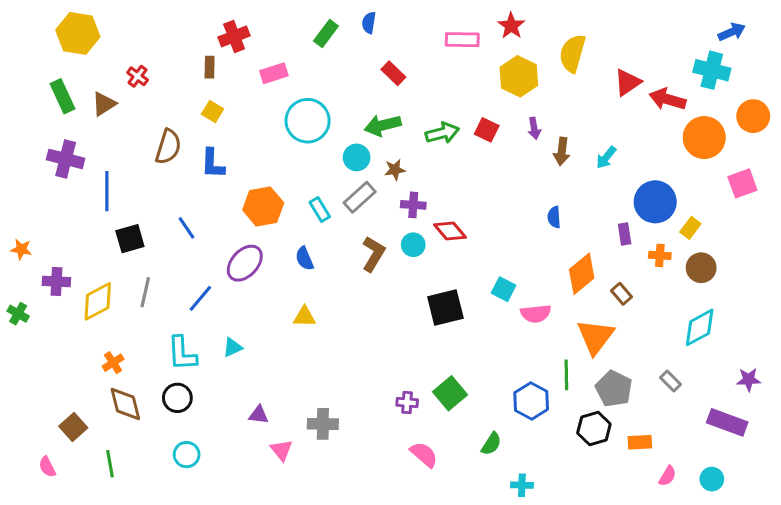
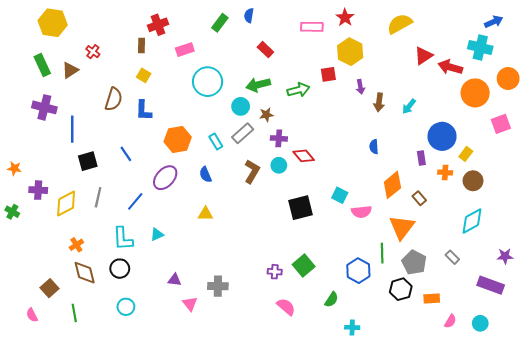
yellow semicircle: (572, 53) -> (400, 24), moved, turned 45
red square: (487, 130) -> (328, 74), moved, turned -35

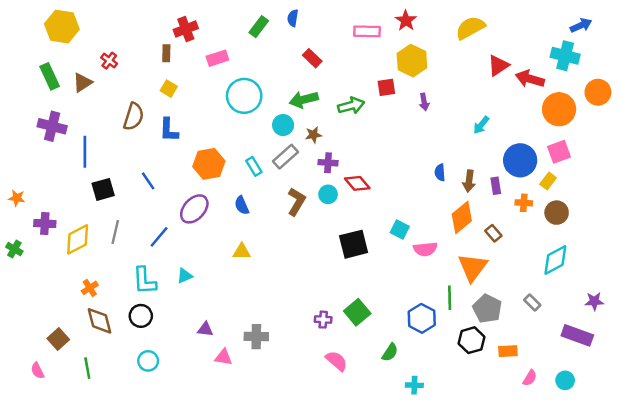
brown arrow: (379, 102) -> (469, 181), moved
pink square: (501, 124) -> (559, 152), moved
pink triangle: (190, 304) -> (223, 357), turned -42

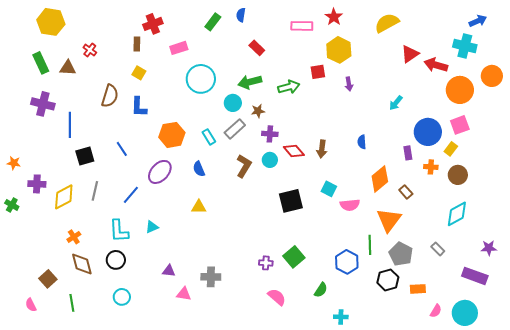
brown triangle: (82, 82) -> (68, 68), turned 36
brown arrow: (469, 181) -> (322, 149), moved
cyan circle: (565, 380) -> (465, 313), size x1.6

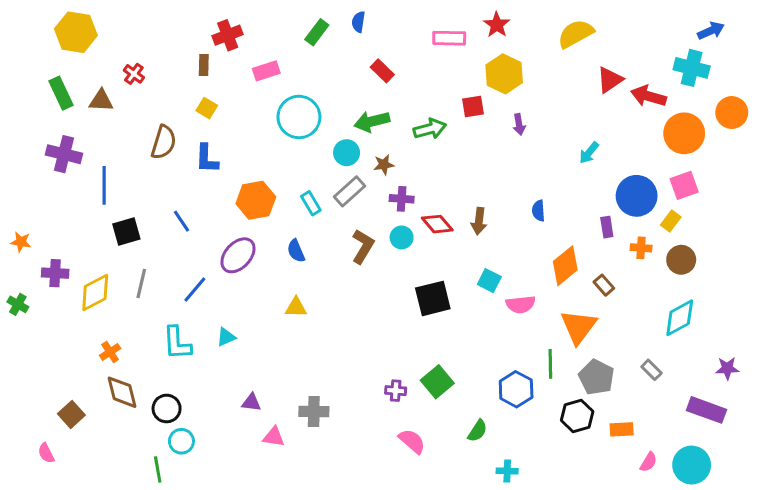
black circle: (116, 260) -> (167, 408), moved
green line: (72, 303) -> (158, 469), moved

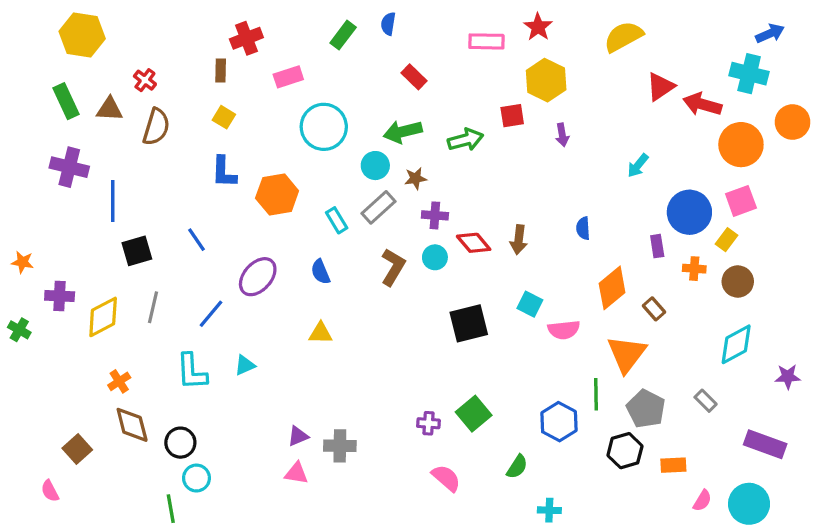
brown semicircle: (164, 142) -> (156, 127), moved
orange hexagon: (256, 200) -> (277, 195), moved
purple star: (727, 368) -> (788, 377), moved
purple triangle: (251, 403) -> (298, 436), moved, turned -30

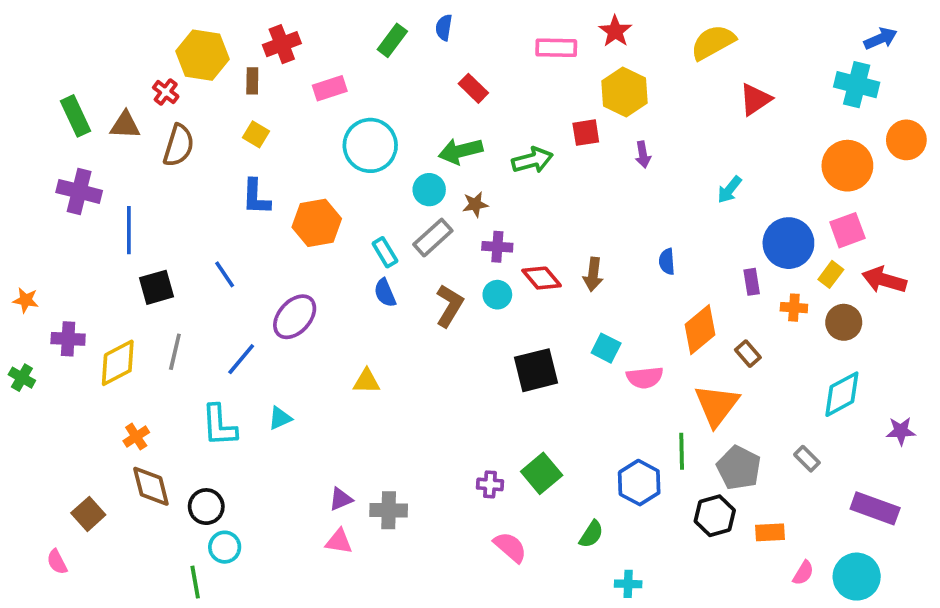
yellow hexagon: (82, 35) -> (203, 55), moved
red arrow: (702, 104) -> (884, 280), moved
blue semicircle: (321, 272) -> (385, 293), moved

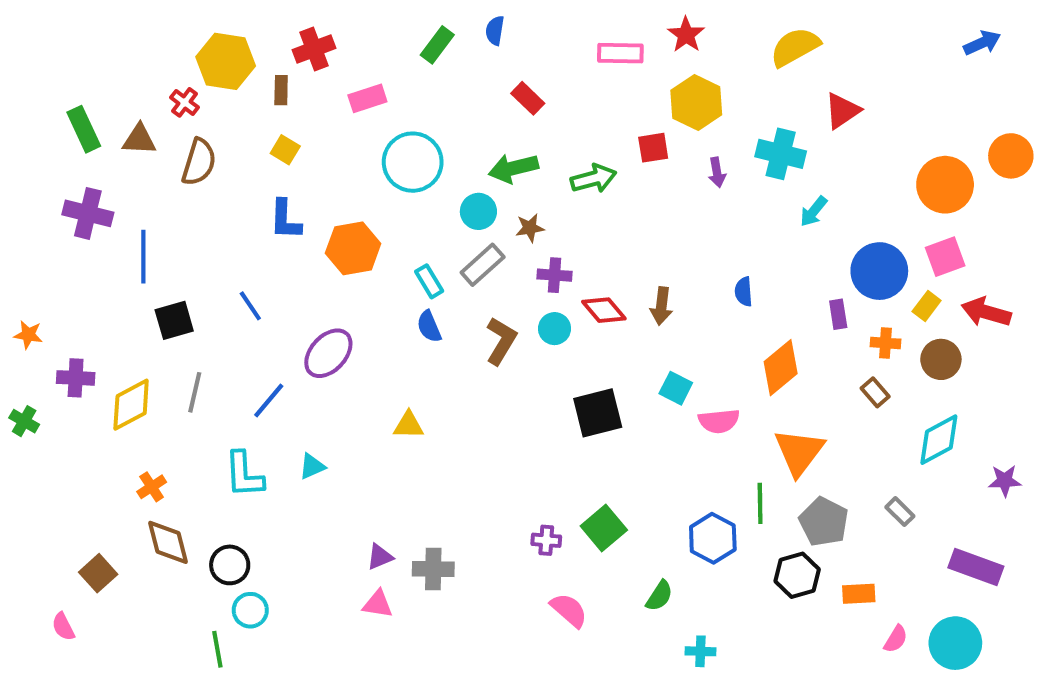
cyan cross: (857, 85) -> (781, 154), moved
brown rectangle: (748, 354) -> (875, 392), moved

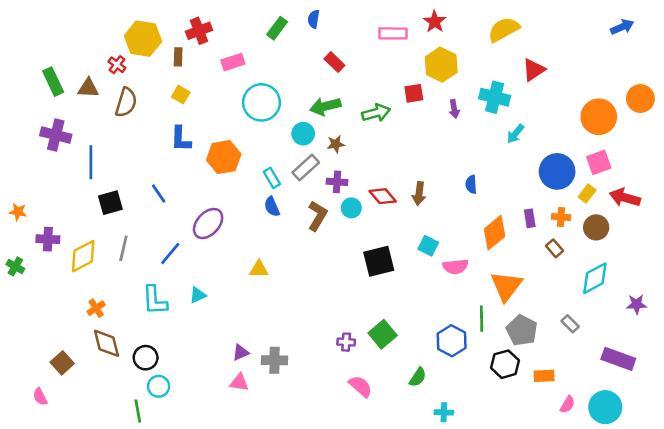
purple cross: (555, 275) -> (337, 182), moved
purple rectangle: (838, 314) -> (530, 218), moved

